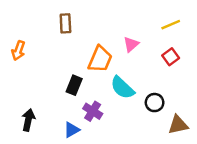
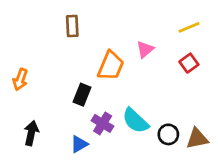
orange arrow: (18, 51) -> (20, 80), moved
cyan semicircle: (122, 88) -> (135, 121), moved
black circle: (155, 103) -> (168, 134), moved

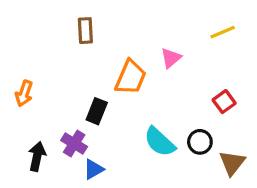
red square: (189, 63) -> (224, 102), moved
purple cross: (103, 123) -> (74, 143), moved
black circle: (168, 134) -> (200, 142), moved
brown triangle: (197, 139) -> (232, 163), turned -40

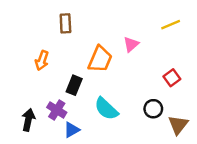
orange arrow: (24, 93) -> (42, 60), moved
cyan semicircle: (160, 142) -> (106, 109), moved

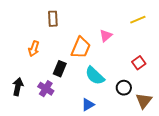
cyan semicircle: (106, 109) -> (95, 76), moved
black arrow: (28, 120) -> (18, 87), moved
blue triangle: (72, 130) -> (88, 105), moved

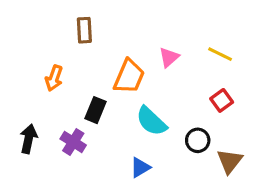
yellow line: (138, 20) -> (220, 54), moved, turned 49

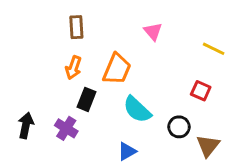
yellow line: (220, 54) -> (214, 49), moved
pink triangle: (169, 57) -> (153, 31), moved, turned -30
orange arrow: (54, 78) -> (73, 68), moved
red square: (222, 100) -> (201, 91), turned -30

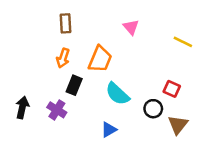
red square: (201, 91) -> (172, 89), moved

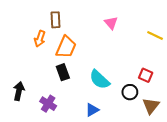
orange arrow: (63, 58) -> (40, 39), moved
orange trapezoid: (100, 59) -> (66, 47), moved
black rectangle: (74, 85) -> (63, 72), turned -42
purple cross: (57, 110) -> (48, 104), moved

